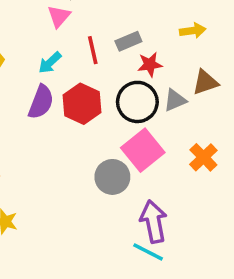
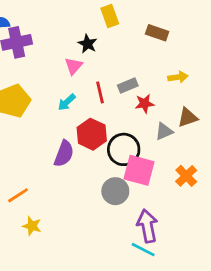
purple semicircle: (41, 102) -> (64, 154), moved
black circle: (137, 102) -> (124, 149), moved
pink square: (143, 150) -> (139, 170), turned -36

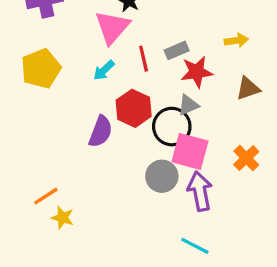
pink triangle: (74, 66) -> (112, 27), size x1.6
red star: (145, 104) -> (197, 72), size x1.4
gray triangle: (164, 131) -> (188, 105), moved
orange line: (18, 195) -> (46, 196), moved
purple arrow: (147, 226) -> (200, 191), moved

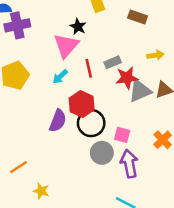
gray triangle: (188, 105) -> (140, 91), moved, size x1.5
black circle: (172, 127) -> (91, 123), moved
pink square: (190, 151) -> (122, 135), size x0.6
yellow star: (62, 218) -> (41, 191), moved

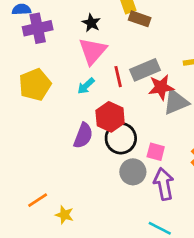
brown rectangle: (138, 17) -> (140, 19), moved
black star: (78, 27) -> (91, 23), moved
gray rectangle: (113, 62) -> (145, 70), size x1.5
orange line: (18, 167) -> (38, 200), moved

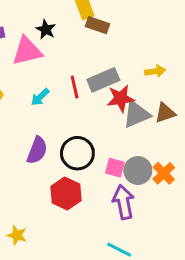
pink triangle: (93, 51) -> (27, 51), moved, turned 36
red hexagon: (110, 117) -> (66, 193), moved
gray circle: (133, 172) -> (138, 170), moved

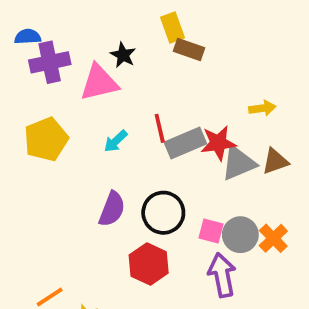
gray rectangle: (103, 80) -> (185, 143), moved

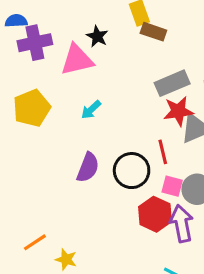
red line: (160, 128) -> (163, 152), moved
gray rectangle: (185, 143) -> (172, 83), moved
red hexagon: (149, 264) -> (155, 214), moved

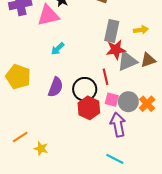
gray rectangle: (172, 83) -> (112, 31), turned -55
yellow pentagon: (32, 108) -> (18, 77), moved, turned -30
red hexagon: (155, 214) -> (89, 108), moved

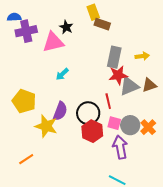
yellow star: (41, 148) -> (46, 126), moved, size x1.6

